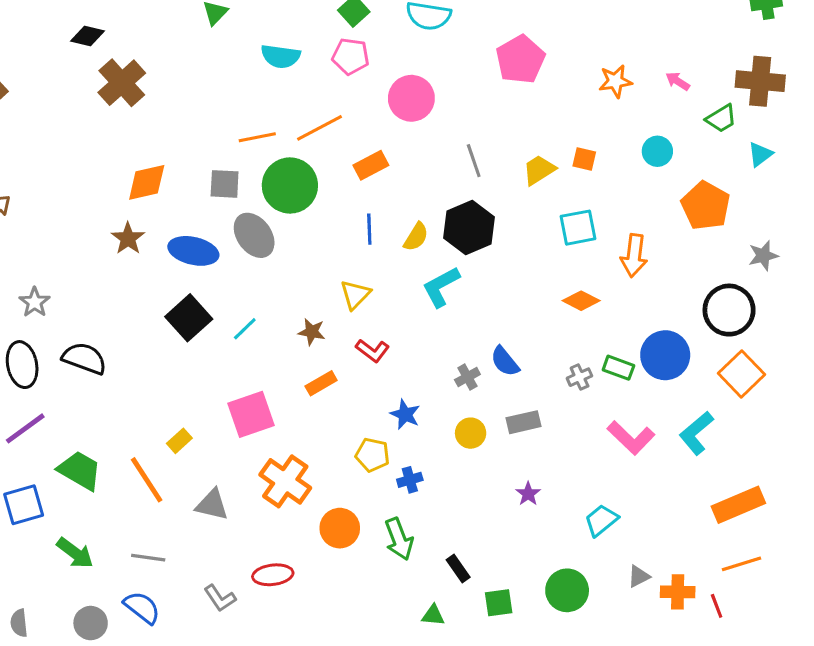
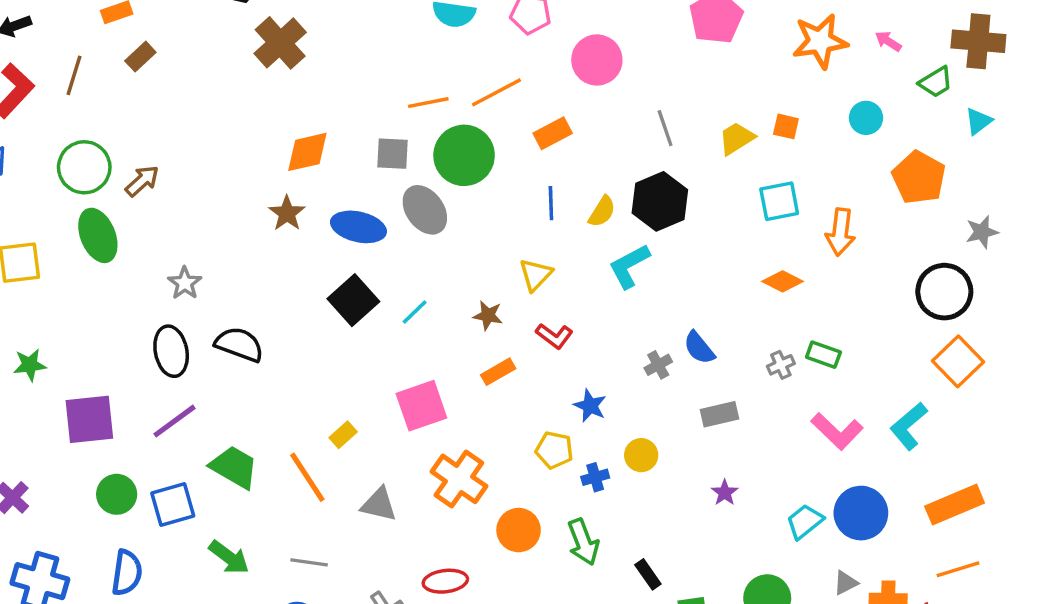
orange star: (615, 81) -> (820, 41), size x1.5
blue circle: (665, 355) -> (861, 513), moved
yellow circle: (471, 433) -> (641, 455), moved

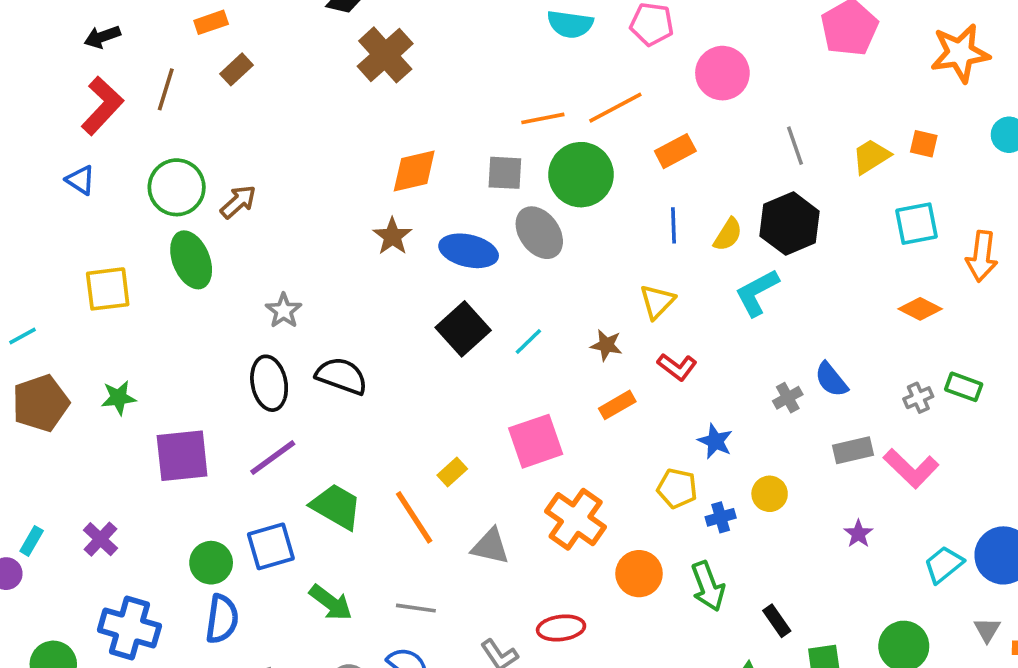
pink L-shape: (837, 431) -> (911, 468), moved
green circle: (117, 494) -> (211, 563), moved
gray triangle: (846, 583) -> (987, 630), turned -32

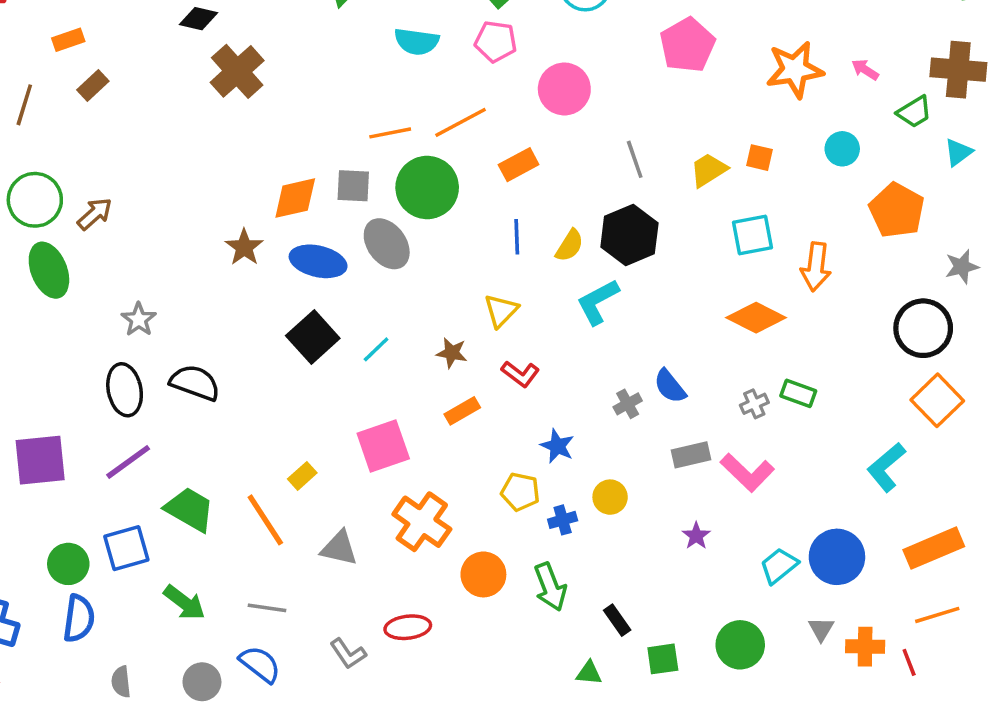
orange diamond: (414, 171) -> (295, 198), moved
orange diamond: (920, 309) -> (756, 318), size x1.4

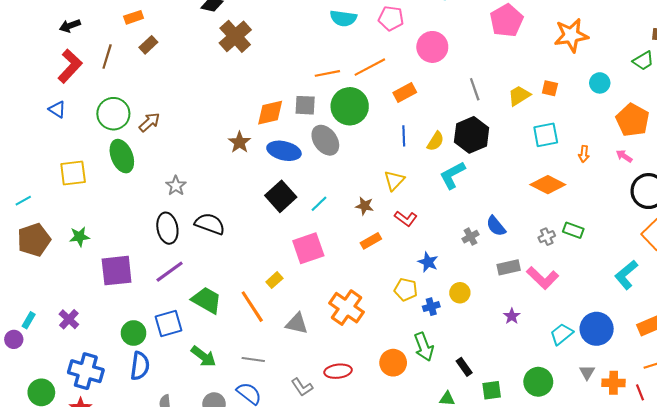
pink arrow: (865, 70) -> (624, 156), moved
orange arrow: (816, 267) -> (584, 154), size x0.6
pink square: (383, 446) -> (308, 248), moved
orange circle: (483, 574) -> (393, 363), moved

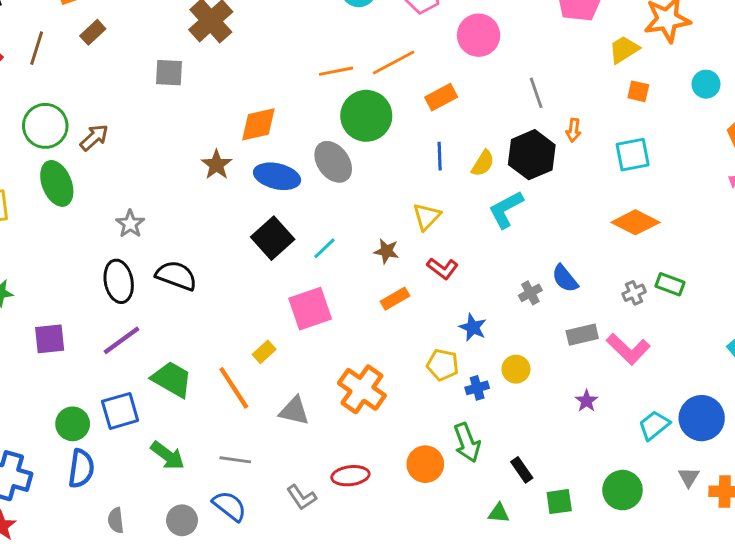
yellow trapezoid: (519, 96) -> (624, 50), moved
gray square: (305, 105) -> (169, 73), moved
orange arrow: (584, 154) -> (574, 130), moved
purple square: (117, 271) -> (50, 339), size x0.7

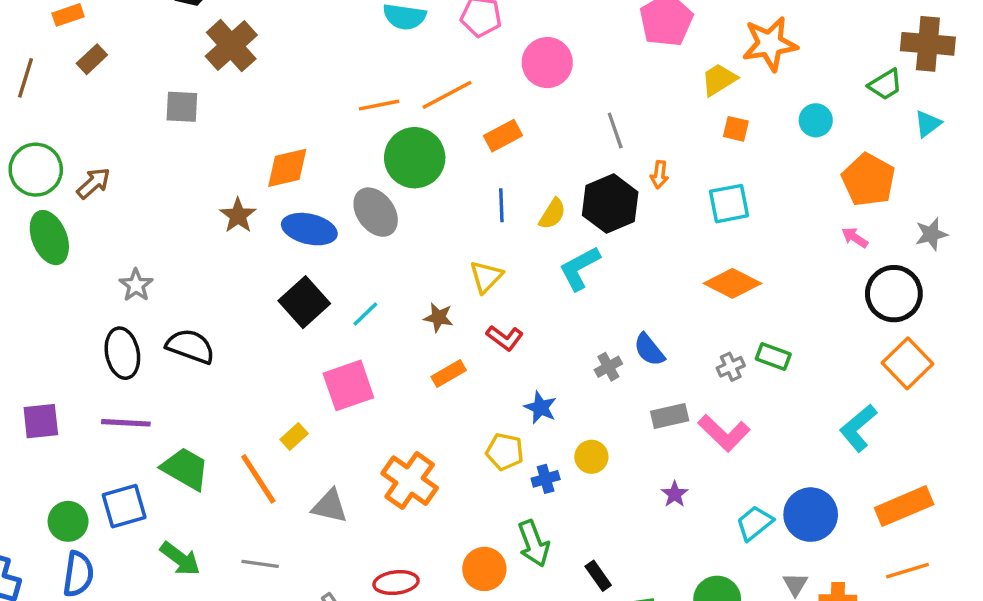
purple line: (122, 340) -> (126, 423), turned 39

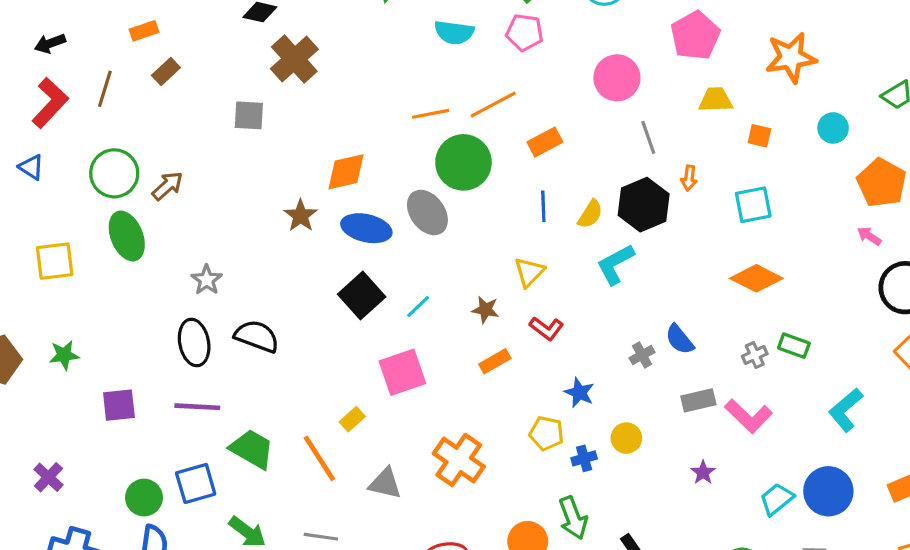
pink circle: (547, 63) -> (617, 78), moved
yellow trapezoid: (719, 80) -> (716, 100), moved, turned 30
cyan L-shape: (858, 428) -> (846, 410), moved

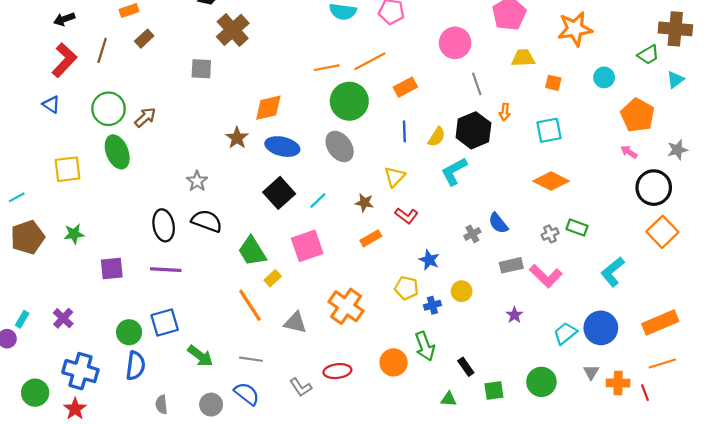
gray ellipse: (427, 213) -> (340, 147), moved
gray star: (207, 280) -> (197, 181), moved
green trapezoid: (252, 449) -> (252, 251), moved, turned -152

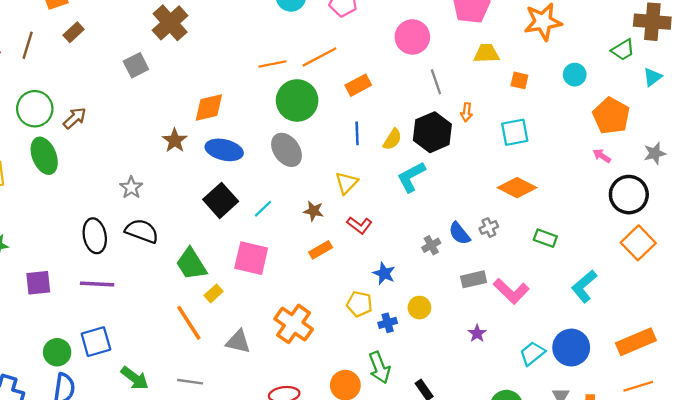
gray square: (201, 69) -> (136, 65), turned -30
gray cross: (550, 234) -> (489, 228), moved
pink square: (307, 246) -> (251, 258), turned 32

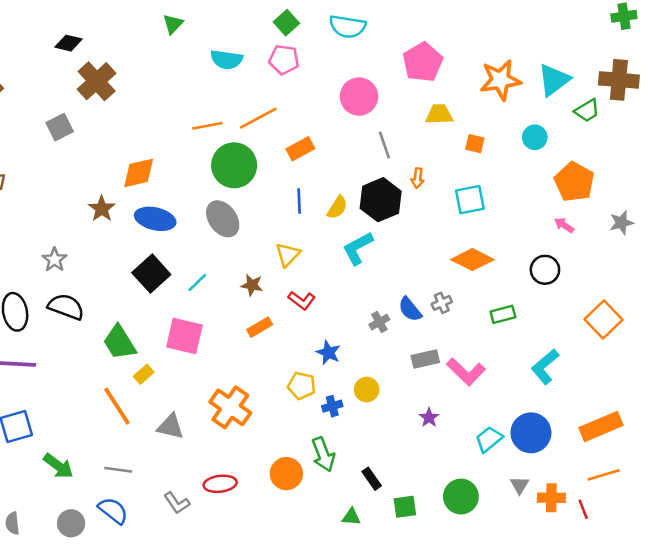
cyan triangle: (652, 77) -> (554, 80), moved, size x1.6
black circle: (629, 195) -> (545, 270), moved, size x0.7
green rectangle: (545, 238) -> (503, 314), turned -35

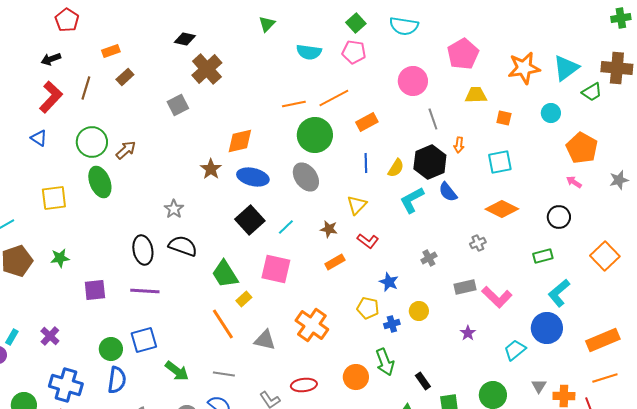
blue semicircle: (410, 309) -> (448, 192), moved
green rectangle: (503, 314) -> (543, 256), moved
blue circle: (531, 433) -> (547, 328), moved

